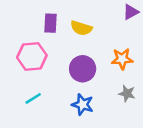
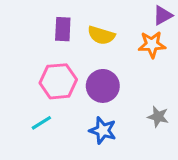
pink hexagon: (32, 56) -> (58, 81), moved
orange star: (122, 59) -> (152, 44), moved

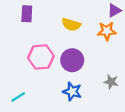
purple rectangle: (63, 29) -> (27, 14), moved
cyan line: (41, 123) -> (18, 97), moved

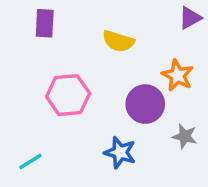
orange star: (107, 31) -> (178, 75), moved, turned 30
purple circle: (72, 60) -> (145, 104), moved

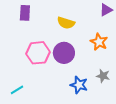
purple circle: (145, 104) -> (64, 53), moved
blue star: (120, 152) -> (79, 85), moved

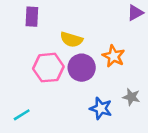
yellow semicircle: (66, 23) -> (71, 40), moved
orange star: (99, 42) -> (114, 56), moved

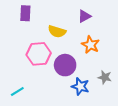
purple triangle: (135, 13) -> (84, 16), moved
purple circle: (82, 68) -> (65, 65), moved

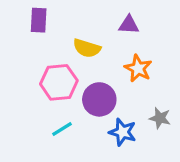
purple triangle: (84, 16) -> (129, 25), turned 32
cyan line: (17, 92) -> (62, 129), moved

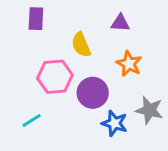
yellow semicircle: (87, 48) -> (81, 45), turned 50
gray star: (160, 118) -> (149, 110), size x1.4
cyan line: (62, 129) -> (32, 120), moved

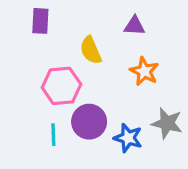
purple circle: (93, 93) -> (89, 122), moved
cyan line: (32, 120) -> (53, 135), moved, turned -60

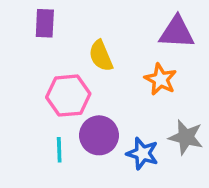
purple triangle: (135, 26) -> (177, 32), moved, size x1.5

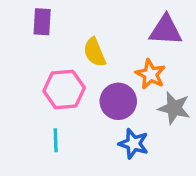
purple circle: (99, 135) -> (118, 101), moved
gray star: (186, 137) -> (174, 108), moved

